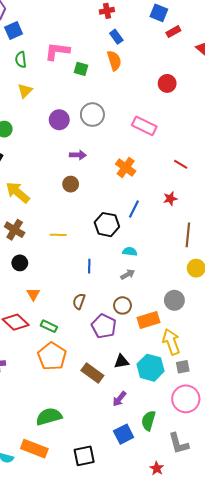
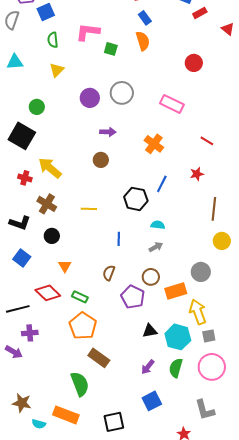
brown rectangle: (92, 373) -> (99, 358), moved
green semicircle: (49, 416) -> (80, 384), turned 85
green semicircle: (148, 421) -> (176, 368), moved

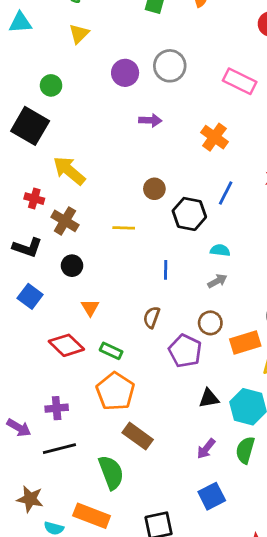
brown circle: (101, 160) -> (154, 189), moved
red cross: (25, 178) -> (34, 199), moved
black line: (18, 309) -> (59, 449), moved
purple cross: (30, 333) -> (57, 408), moved

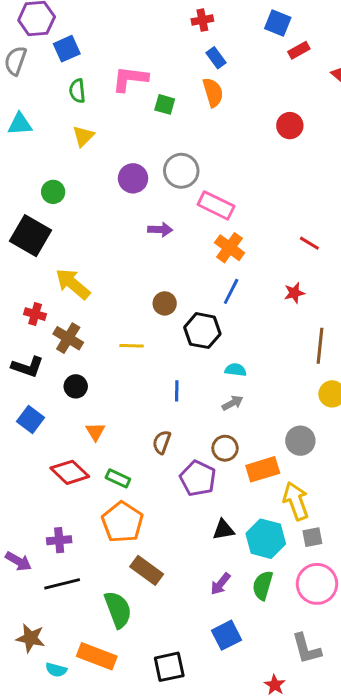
pink rectangle: (240, 81) -> (216, 205), moved
blue line: (226, 193) -> (231, 291), moved

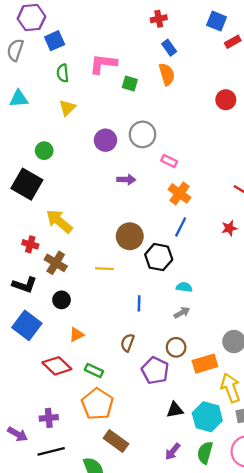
pink rectangle: (216, 205) -> (169, 161), size x0.6
brown circle: (165, 303) -> (130, 236), size x1.5
blue square: (30, 420) -> (27, 325), size x1.4
orange triangle: (95, 432) -> (77, 335), turned 35

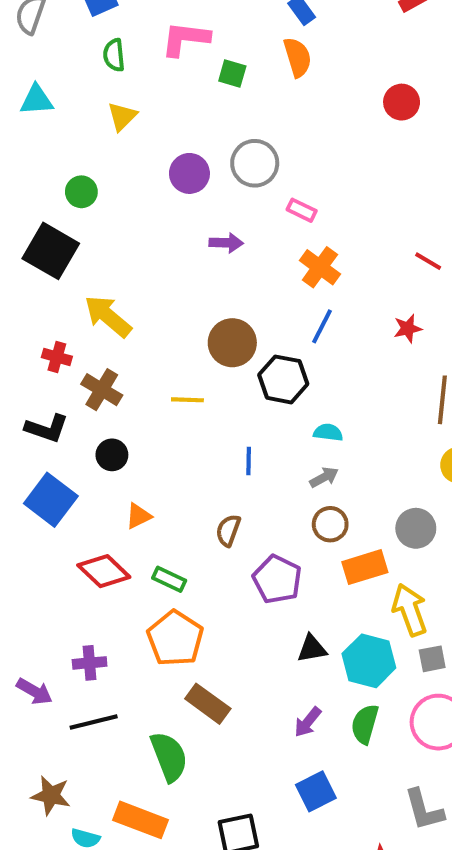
brown circle: (176, 347) -> (330, 524), moved

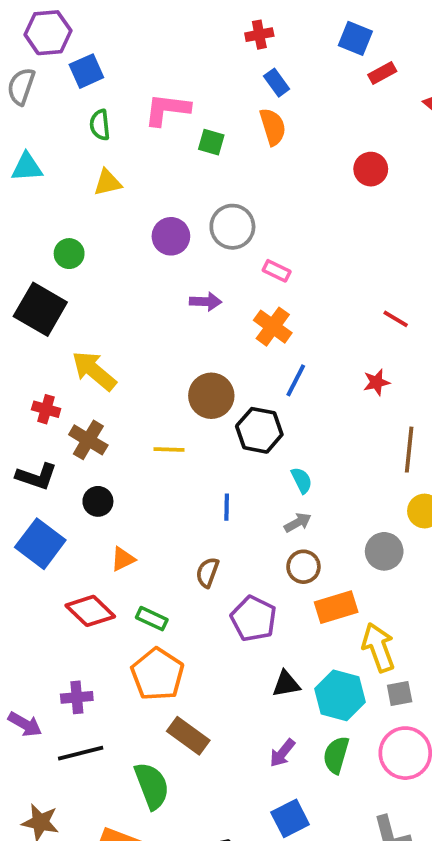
yellow triangle: (122, 116) -> (108, 182), turned 32
orange cross: (320, 267) -> (273, 327), moved
cyan semicircle: (328, 432) -> (302, 480), turned 56
gray circle: (416, 528) -> (384, 551), moved

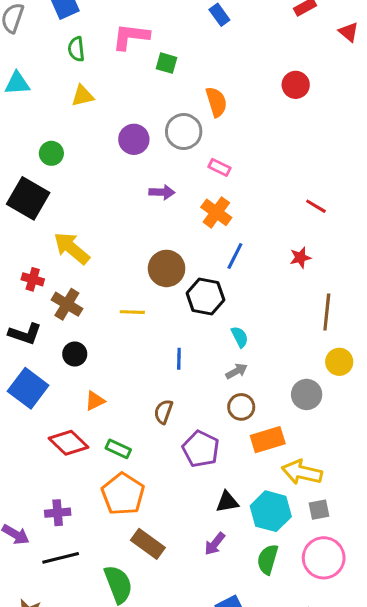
orange semicircle: (273, 127) -> (216, 102), moved
yellow arrow: (378, 647) -> (302, 472), turned -57
purple arrow: (282, 753) -> (215, 544), moved

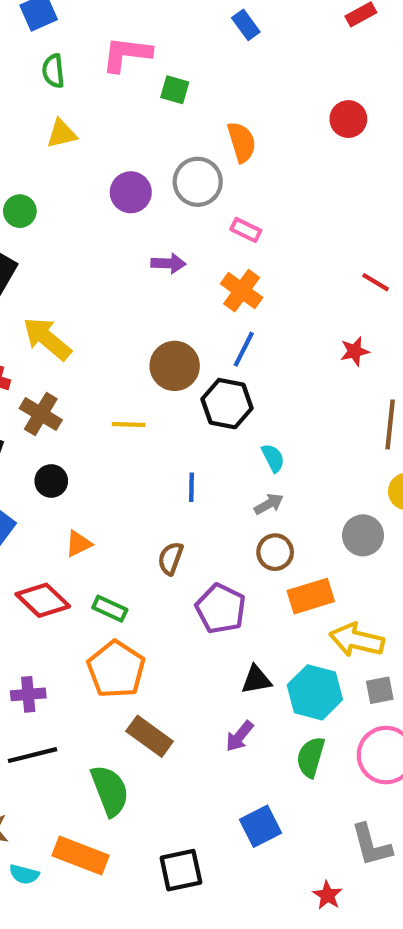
blue line: (235, 256) -> (244, 349), moved

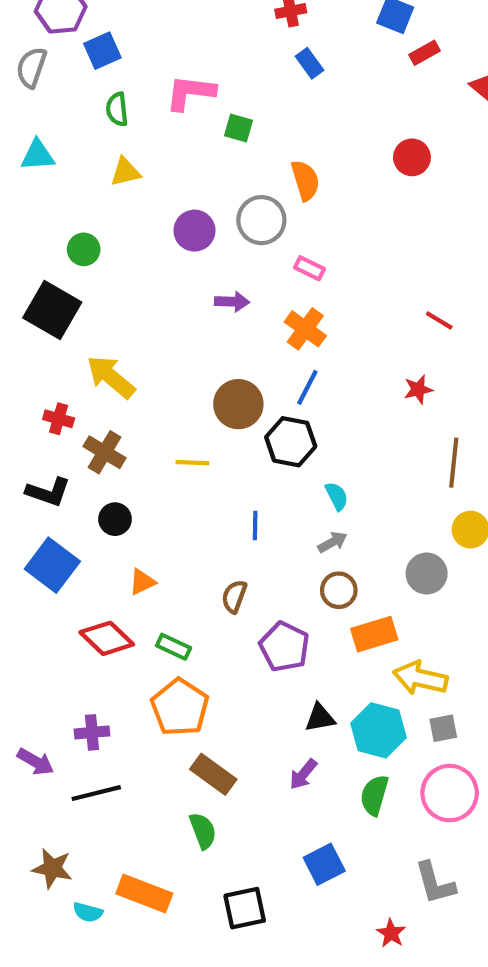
green semicircle: (110, 791) -> (203, 831), moved, size x0.7

